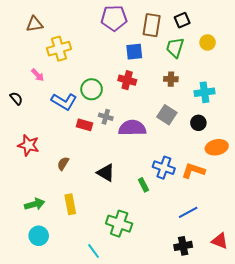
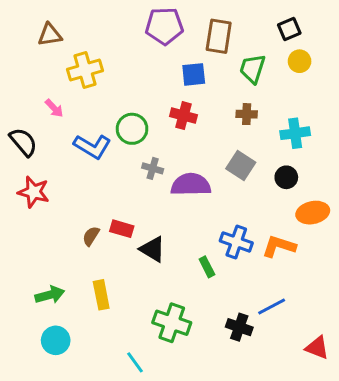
black square: (182, 20) -> (289, 29), moved
black semicircle: (16, 98) -> (23, 142), size x1.5
red rectangle: (84, 125) -> (122, 229), moved
red star: (28, 145) -> (34, 192), moved
black cross: (183, 246) -> (239, 327), moved, turned 30

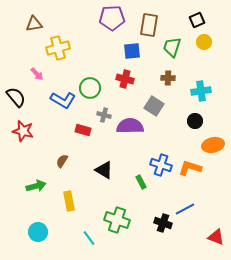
gray square: (241, 166) -> (154, 106), moved
red rectangle: (122, 229) -> (83, 130), moved
green arrow: (50, 295) -> (36, 186), moved
cyan line: (135, 362) -> (89, 238), moved

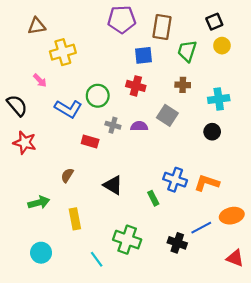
purple semicircle: (130, 126) -> (139, 126), moved, size x0.6
orange ellipse: (213, 145) -> (232, 216), moved

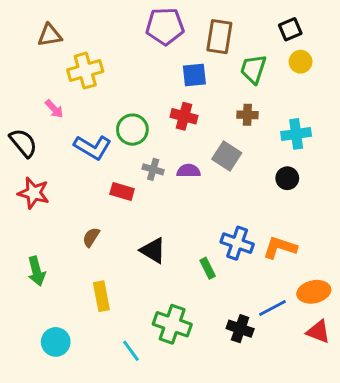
green arrow: (39, 203) -> (37, 271), moved, turned 90
red triangle: (235, 258) -> (318, 332), moved

